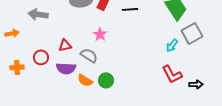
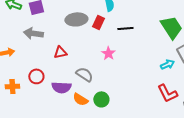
pink star: (100, 34) -> (108, 53), moved
red triangle: (65, 45) -> (60, 52), moved
cyan arrow: (172, 45) -> (167, 64), turned -152

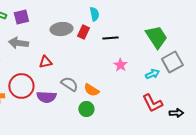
pink star: (108, 53) -> (120, 65), moved
red circle: (36, 76) -> (21, 86), size x1.6
orange semicircle: (80, 99) -> (91, 90), moved

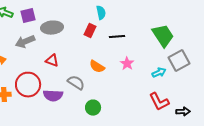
gray ellipse: (61, 29) -> (52, 28), moved
gray arrow: (18, 43) -> (25, 42), turned -30
red triangle: (45, 62) -> (52, 61), turned 32
orange semicircle: (91, 90) -> (97, 67), moved

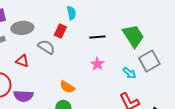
black line: (117, 37) -> (97, 37), moved
orange semicircle: (97, 67) -> (67, 87), moved
cyan arrow: (159, 73) -> (129, 73), turned 64
gray semicircle: (76, 83) -> (46, 47), moved

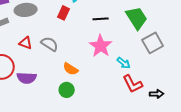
gray semicircle: (46, 47) -> (50, 44), moved
pink star: (97, 64) -> (101, 46), size x1.6
cyan arrow: (129, 73) -> (124, 63), moved

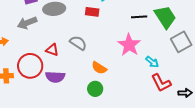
red rectangle: (64, 13) -> (92, 12), turned 72
black line: (101, 19) -> (139, 17), moved
red triangle: (26, 43) -> (52, 50), moved

